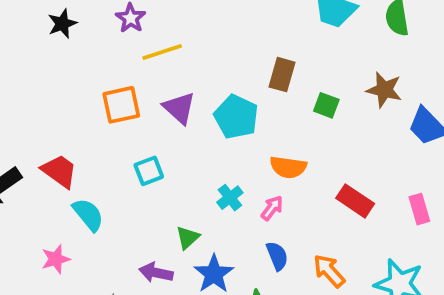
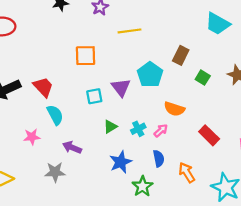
yellow line: (162, 52) -> (130, 31), moved
purple triangle: (179, 108) -> (121, 88), moved
cyan cross: (230, 198) -> (138, 129), moved
green triangle: (188, 238) -> (110, 127), moved
purple arrow: (156, 273) -> (72, 147), moved

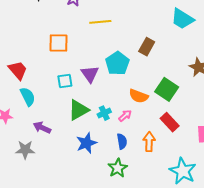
green square: (203, 78) -> (167, 89), moved, size x1.6
green triangle: (110, 127) -> (78, 110), size x1.6
orange arrow: (187, 172) -> (149, 142), moved, turned 30
green star: (142, 186) -> (118, 168), moved

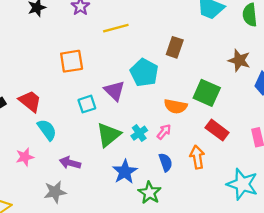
green star: (118, 168) -> (150, 193), moved

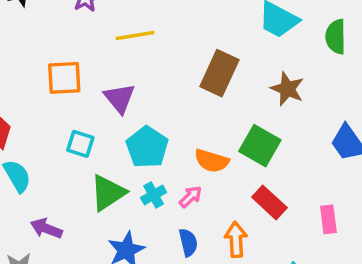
brown rectangle: (175, 47) -> (219, 73), size x1.4
brown star: (239, 60) -> (287, 89), moved
cyan pentagon: (144, 73) -> (147, 147), moved
purple triangle: (114, 91) -> (120, 98), moved
cyan square: (87, 104) -> (80, 144), turned 30

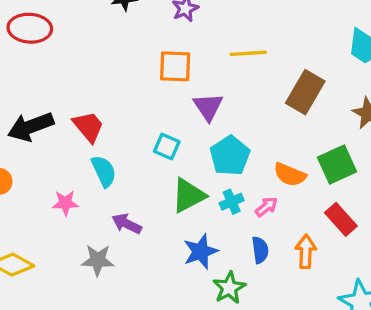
yellow line: (135, 36) -> (248, 53), moved
orange square: (64, 78) -> (175, 66), moved
green square: (260, 146) -> (337, 165), turned 30

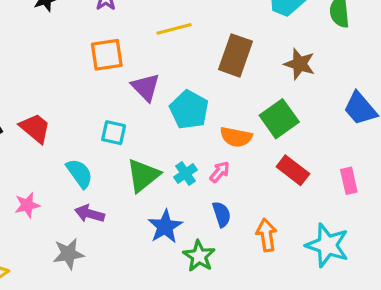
cyan pentagon: (230, 156) -> (189, 110), moved
cyan semicircle: (104, 171) -> (80, 173), moved
orange arrow: (306, 252) -> (267, 235), moved

